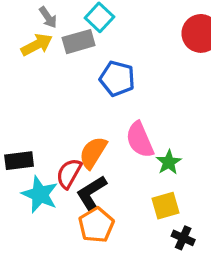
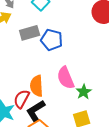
gray rectangle: (79, 42) -> (30, 33), moved
orange semicircle: (93, 153) -> (37, 86), turned -35

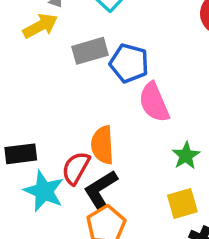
pink semicircle: (66, 78) -> (154, 102), moved

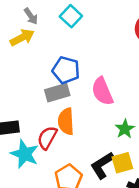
gray rectangle: (90, 51) -> (57, 93), moved
blue pentagon: (129, 63) -> (66, 70), moved
black L-shape: (101, 189) -> (102, 165), moved

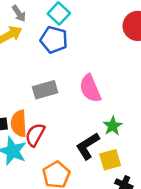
blue pentagon: (66, 70) -> (54, 40), moved
orange semicircle: (66, 121) -> (19, 123), moved
black L-shape: (102, 165) -> (88, 146), moved

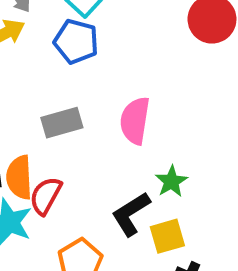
pink semicircle: (90, 88) -> (135, 121), turned 32

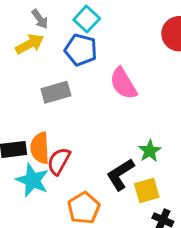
pink semicircle: (135, 121) -> (123, 84), moved, turned -40
gray rectangle: (62, 123) -> (56, 92), moved

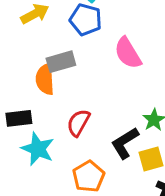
orange semicircle: (40, 148) -> (45, 79), moved
red semicircle: (59, 161) -> (78, 123), moved

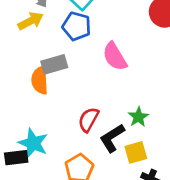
black rectangle: (19, 118) -> (16, 158), moved
red semicircle: (78, 123) -> (88, 120), moved

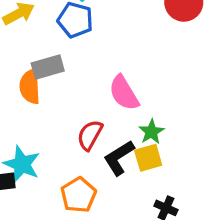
pink semicircle: (115, 56) -> (124, 93), moved
yellow square: (136, 152) -> (148, 158), moved

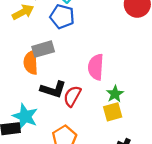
pink semicircle: (124, 93) -> (96, 67), turned 35
black L-shape: (119, 158) -> (53, 89), moved, turned -130

